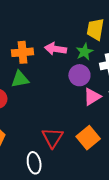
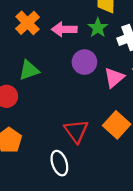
orange cross: (23, 52) -> (27, 23), moved, turned -30
purple circle: (79, 75) -> (84, 62), moved

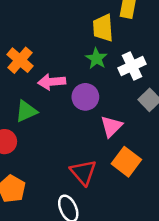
pink arrow: (64, 29) -> (52, 82), moved
pink triangle: (114, 78) -> (111, 126), moved

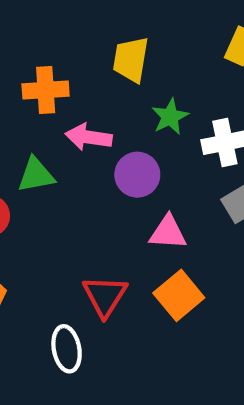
yellow trapezoid: (103, 28) -> (131, 60), moved
orange cross: (20, 60) -> (46, 90), turned 32
pink triangle: (111, 126) -> (168, 232), turned 35

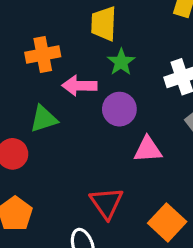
green star: (170, 117) -> (121, 62), moved
orange square: (179, 295) -> (167, 222), moved

